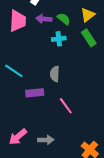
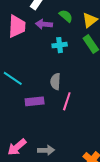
green semicircle: (64, 19) -> (66, 16), moved
pink line: (66, 106) -> (67, 101), moved, turned 54

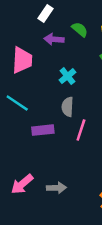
pink trapezoid: (17, 26) -> (22, 60), moved
cyan cross: (60, 45) -> (67, 76), moved, turned -32

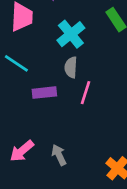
cyan cross: (67, 76) -> (71, 34), size x1.5
gray arrow: (56, 188) -> (59, 155), turned -114

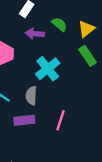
gray semicircle: (71, 67) -> (31, 96), moved

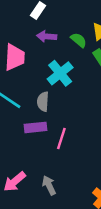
green semicircle: (59, 24) -> (79, 40), moved
pink line: (61, 120) -> (61, 139), moved

